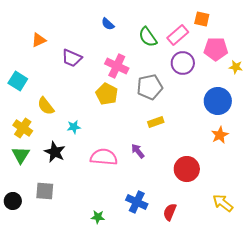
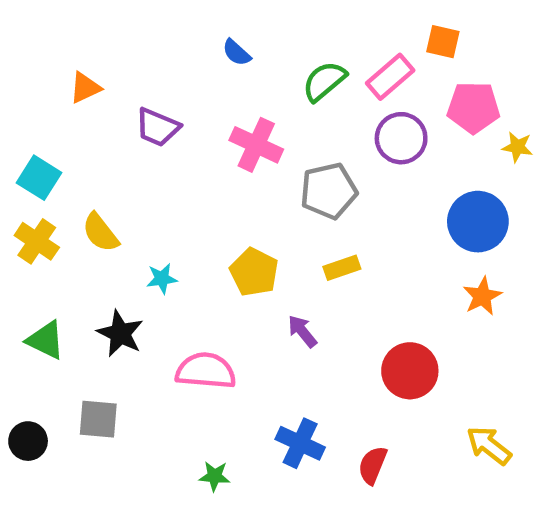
green semicircle: (148, 37) -> (324, 81), turned 85
yellow pentagon: (107, 94) -> (254, 272), moved
yellow cross: (23, 128) -> (37, 241), moved
green triangle: (21, 155) -> (46, 340), turned -36
pink semicircle: (104, 157) -> (206, 371), moved

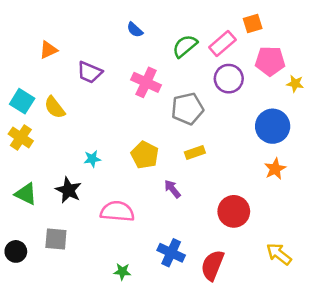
orange square: (443, 42) -> (253, 23), turned -30
yellow semicircle: (100, 233) -> (55, 107), moved
red semicircle: (373, 465) -> (212, 265), size x1.4

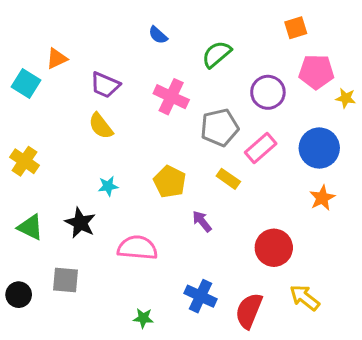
pink rectangle: (222, 44) -> (261, 148), moved
cyan square: (22, 101) -> (26, 83), moved
yellow semicircle: (55, 107) -> (101, 126), moved
yellow rectangle: (195, 153) -> (228, 179), turned 54
yellow arrow: (279, 254) -> (305, 298), moved

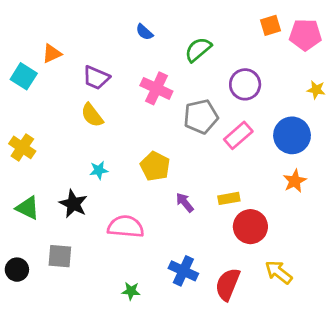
pink pentagon: (316, 72) -> (305, 35), moved
yellow rectangle: (228, 179) -> (229, 198), moved, turned -45

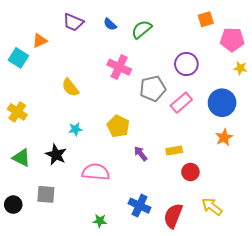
pink pentagon: (305, 35) -> (232, 40), moved
green semicircle: (198, 49) -> (142, 29), moved
purple trapezoid: (96, 78) -> (73, 22), moved
red circle: (250, 227) -> (190, 172), size x0.7

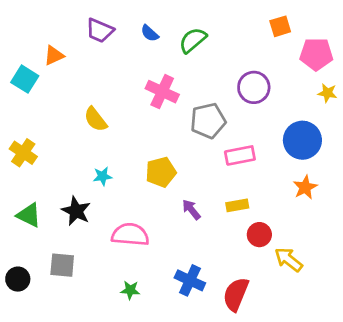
pink rectangle: (181, 103) -> (240, 155), moved, turned 30
yellow pentagon: (118, 126) -> (161, 172), turned 30
yellow arrow: (212, 207) -> (289, 260), moved
green star: (100, 221) -> (130, 290), moved

